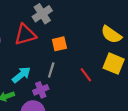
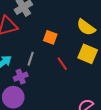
orange square: (59, 44) -> (50, 37), moved, turned 32

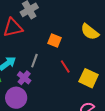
yellow square: (88, 54) -> (89, 78), moved
purple cross: (21, 77) -> (24, 78), turned -32

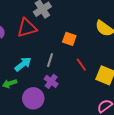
purple cross: (24, 78) -> (51, 81), moved

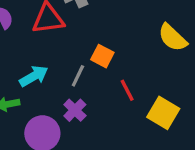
orange square: (69, 39) -> (102, 56), moved

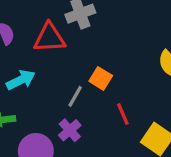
cyan arrow: (34, 76) -> (21, 80), moved

